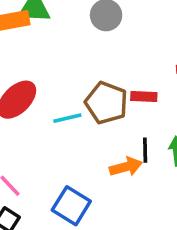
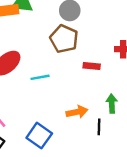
brown pentagon: (106, 103) -> (64, 39), moved
black line: (145, 150) -> (99, 127), moved

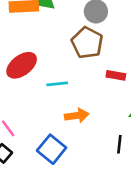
orange arrow: (77, 112) -> (77, 116), moved

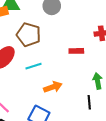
brown pentagon: (87, 43) -> (29, 35), moved

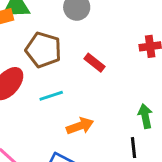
red rectangle: (76, 51) -> (95, 63), moved, turned 40

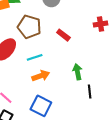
green arrow: (145, 116) -> (77, 72), moved
orange arrow: (80, 126) -> (41, 76), moved

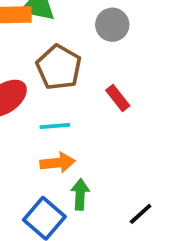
green arrow: (77, 72) -> (80, 194), moved
black line: (90, 92) -> (141, 214), turned 40

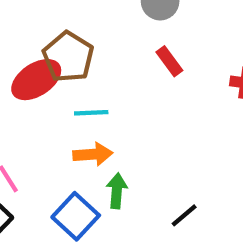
brown pentagon: (59, 67) -> (68, 57), moved
red rectangle: (118, 98) -> (169, 61), moved

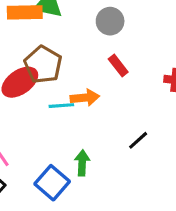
orange arrow: (93, 154) -> (85, 98), moved
black line: (184, 215) -> (138, 140), moved

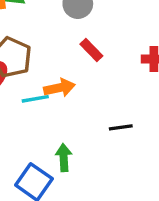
black line: (138, 140) -> (121, 127), turned 40

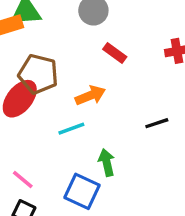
cyan line: (35, 99) -> (71, 129), moved

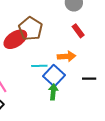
orange arrow: (90, 95) -> (67, 56), moved
blue square: (82, 191) -> (54, 76), moved

